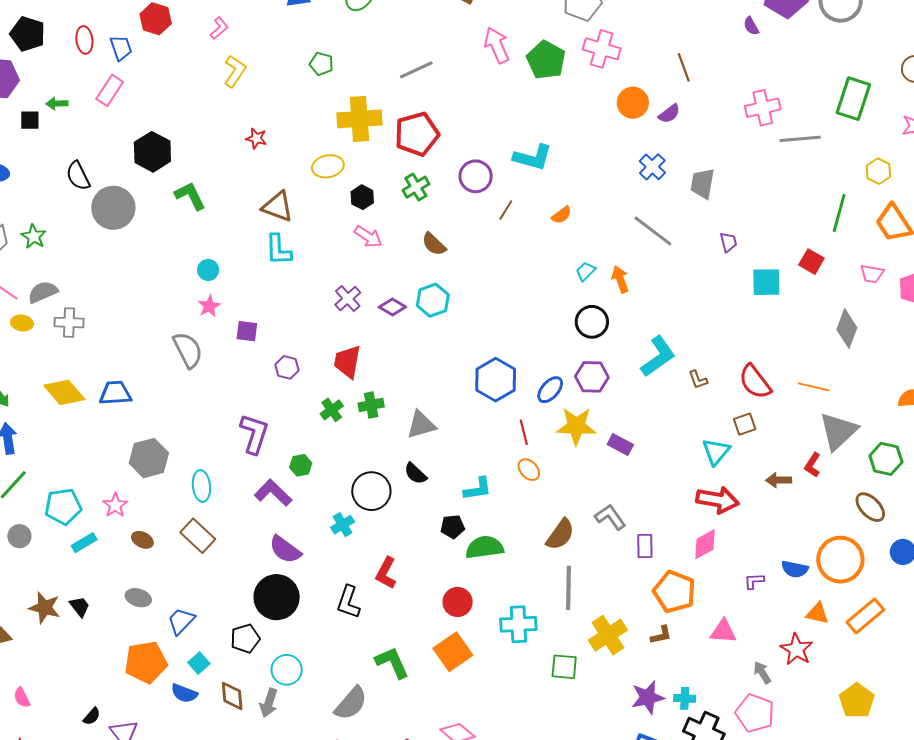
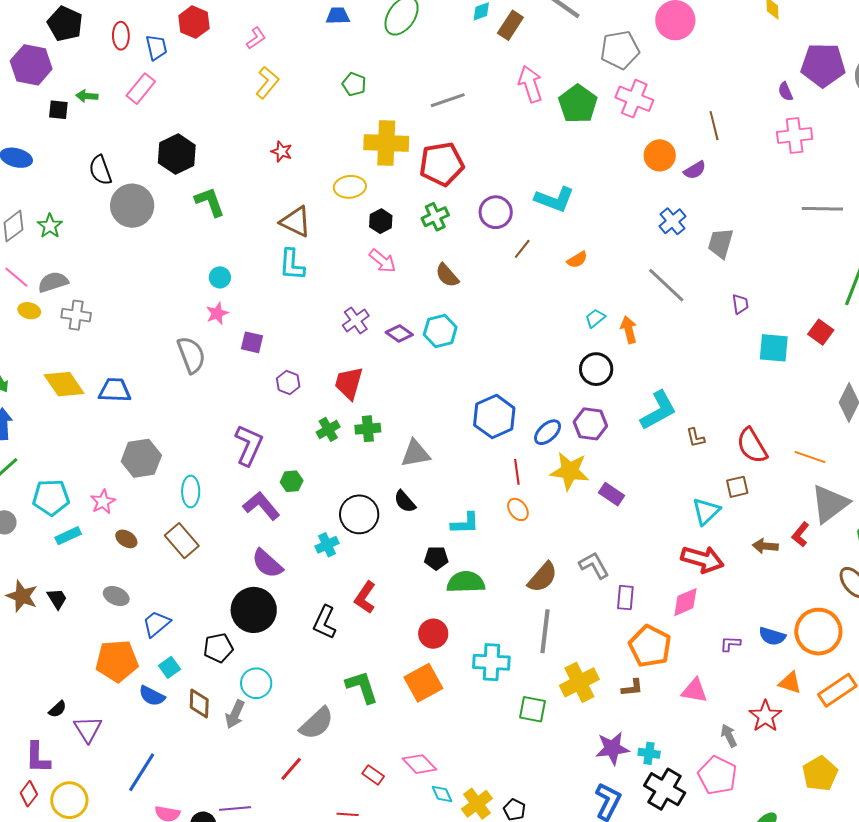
pink cross: (763, 108) -> (795, 136), moved

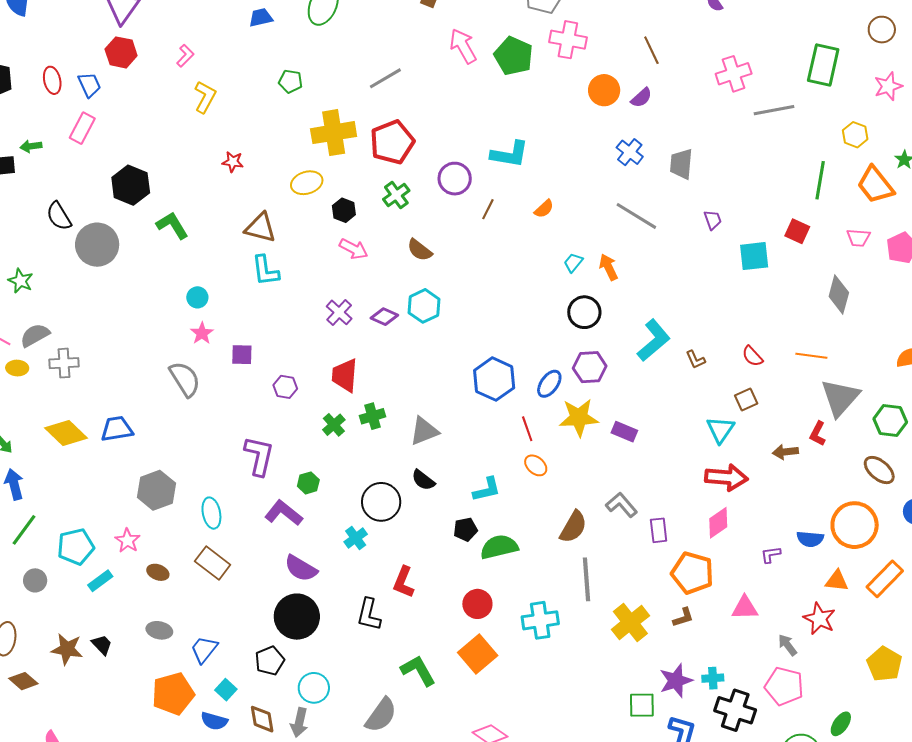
pink cross: (795, 136) -> (734, 74), moved
red semicircle: (752, 446) -> (752, 356), size x0.6
green square: (533, 709) -> (642, 705), moved

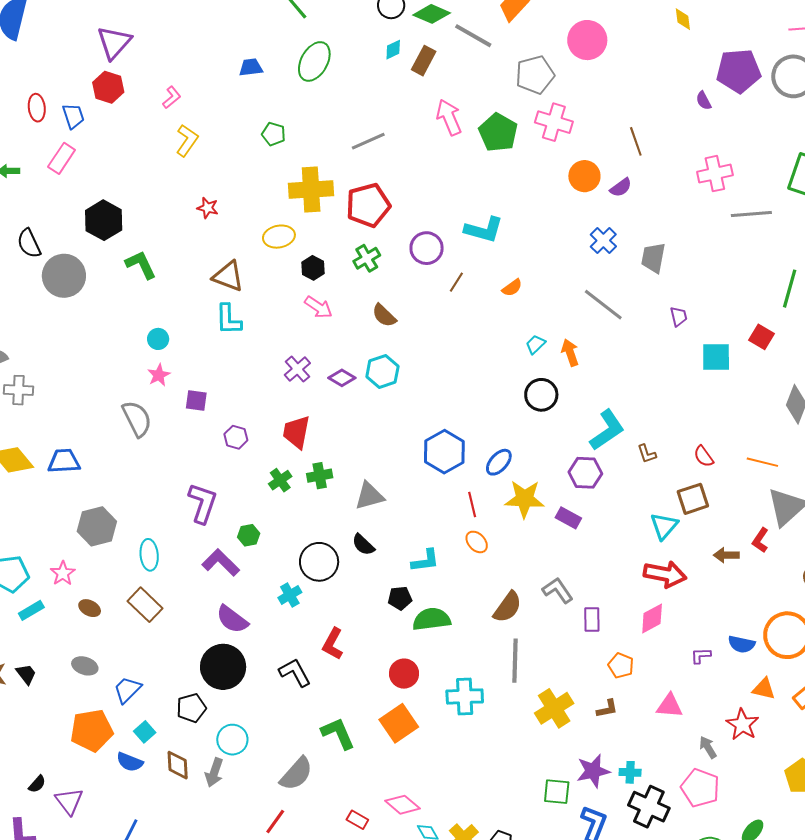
purple hexagon: (590, 367) -> (585, 473), moved
brown square: (746, 400) -> (693, 499), size x1.4
orange pentagon: (692, 573) -> (621, 666), size x0.6
black L-shape: (369, 615) -> (295, 672), turned 132

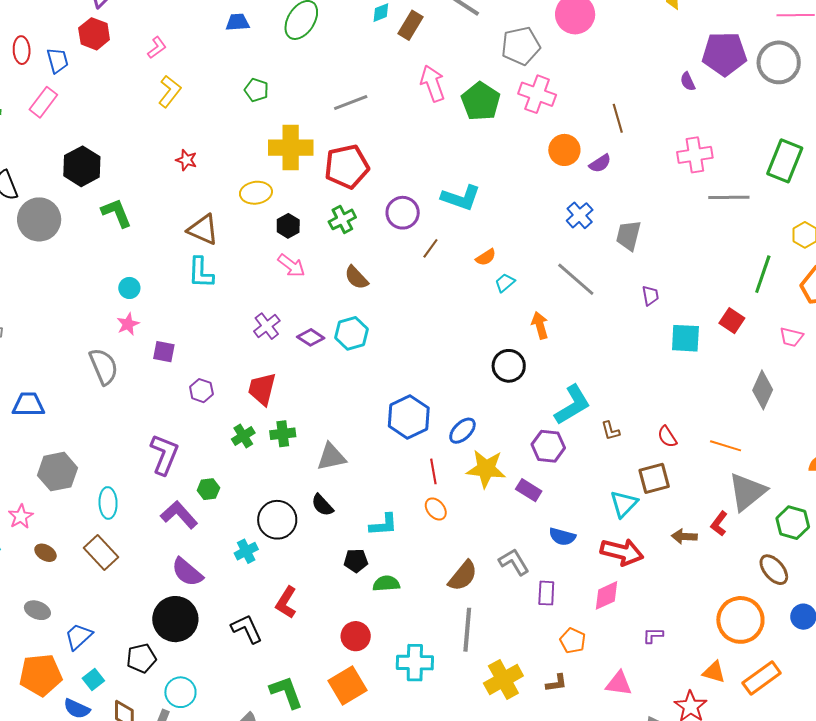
cyan trapezoid: (536, 344) -> (505, 283), moved
green semicircle: (432, 619) -> (386, 584), size x0.7
blue semicircle: (742, 644) -> (562, 537), moved

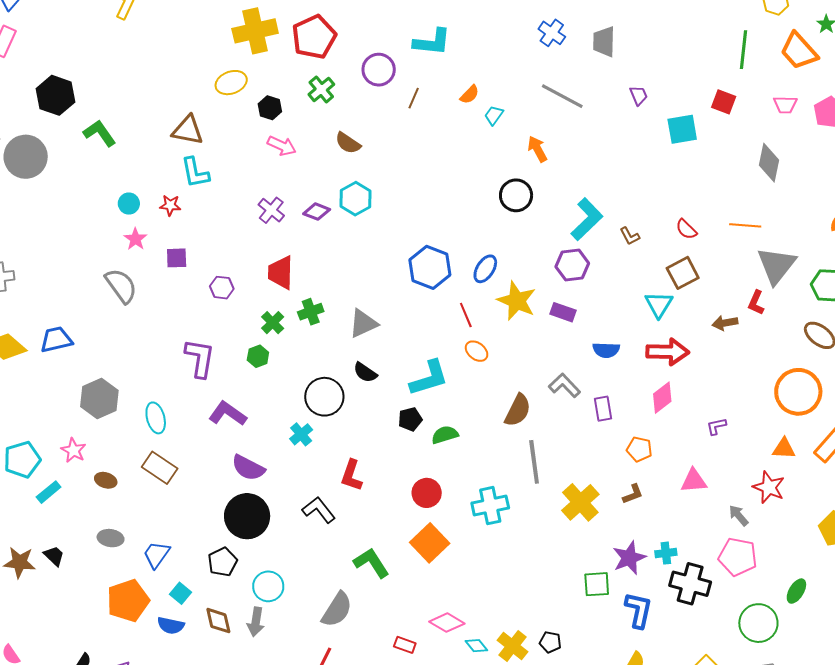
red star: (186, 160) -> (170, 205), moved
yellow star: (486, 469) -> (517, 301), turned 30
green hexagon: (208, 489) -> (258, 356), moved
cyan L-shape: (383, 525) -> (429, 378), size x1.4

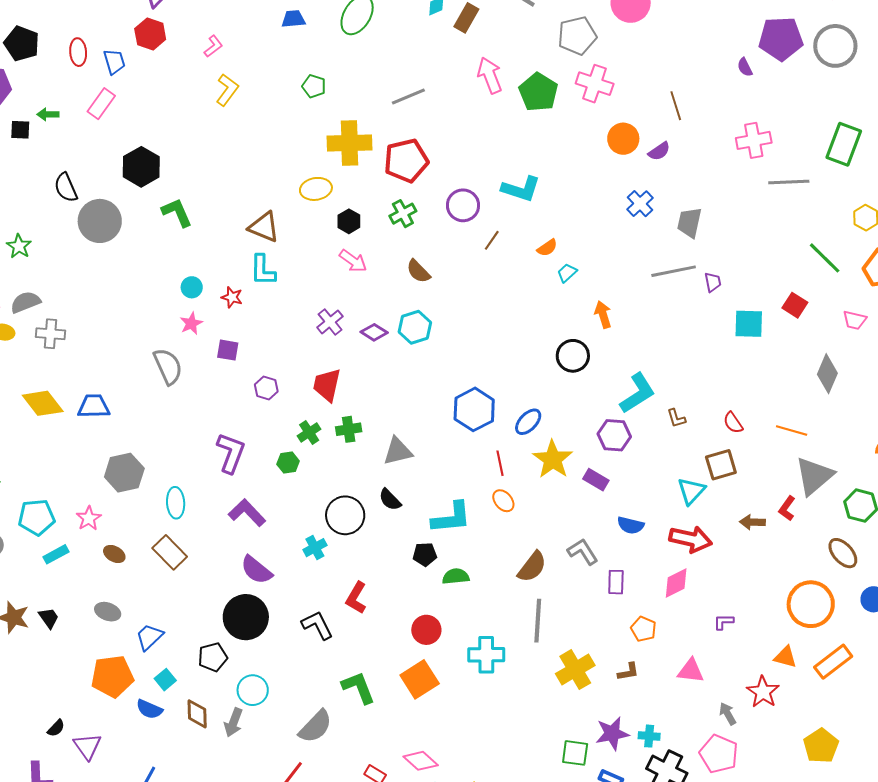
green line: (743, 50) -> (825, 258), turned -63
gray line: (562, 96) -> (674, 271), moved, turned -51

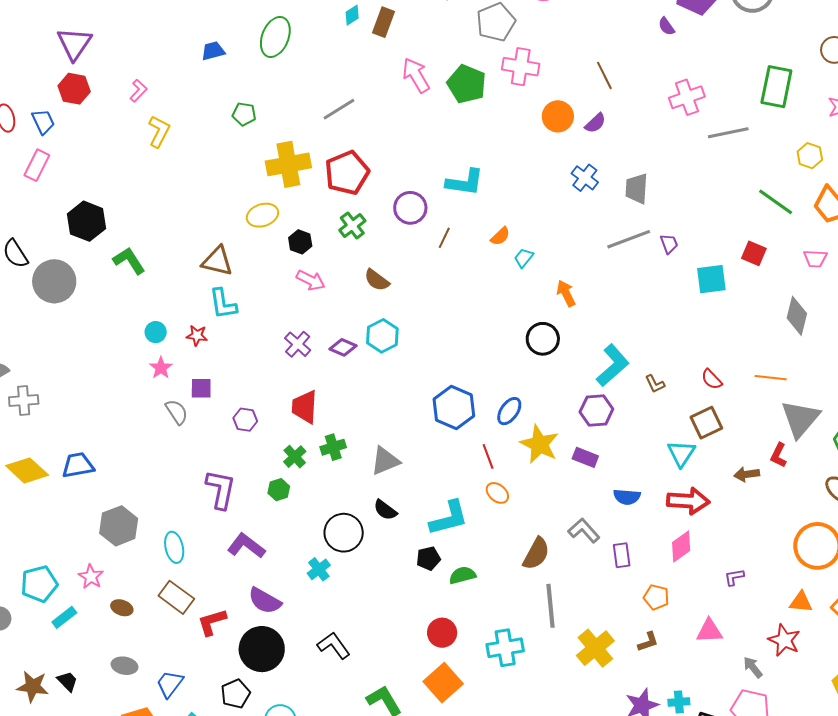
gray semicircle: (168, 366) -> (177, 412), moved, size x0.7
red L-shape: (356, 598) -> (212, 622), moved, turned 52

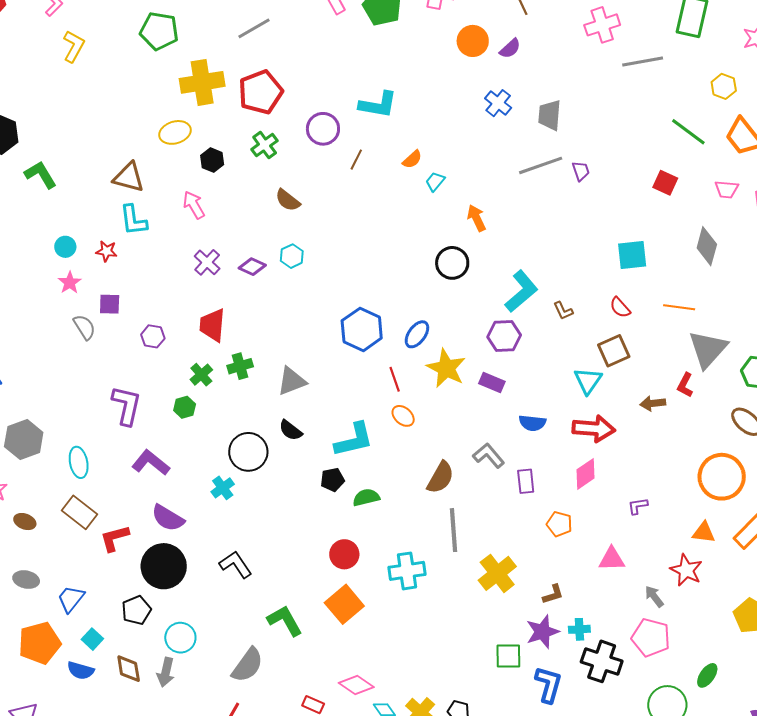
green pentagon: (244, 114) -> (159, 31), size x1.6
cyan square: (711, 279) -> (632, 255), moved
pink arrow: (311, 280) -> (194, 205), moved, turned -148
cyan hexagon: (382, 336) -> (292, 256), size x0.7
brown L-shape: (648, 642) -> (553, 594), moved

